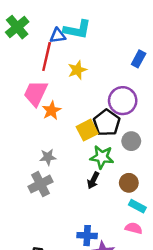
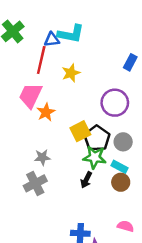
black pentagon: (107, 123) -> (97, 138), moved
cyan rectangle: (137, 206) -> (120, 167), moved

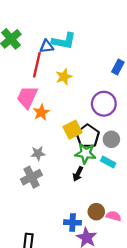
brown circle: (121, 182) -> (96, 212), moved

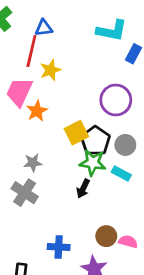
cyan L-shape: (64, 41) -> (112, 31), moved
yellow star: (64, 77) -> (50, 70), moved
gray cross: (31, 177) -> (25, 193), turned -30
blue cross: (73, 222) -> (59, 247), moved

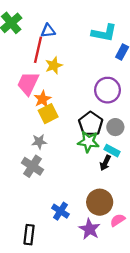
yellow square: (76, 133) -> (48, 114), moved
black arrow: (83, 188) -> (105, 163), moved
brown circle: (106, 236) -> (100, 202), size x1.5
pink semicircle: (128, 242) -> (118, 220), moved, turned -48
blue cross: (59, 247) -> (60, 211), turned 30

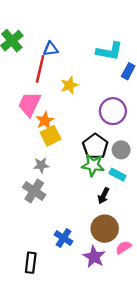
yellow star: (54, 65) -> (69, 85), moved
black arrow: (105, 163) -> (103, 196), moved

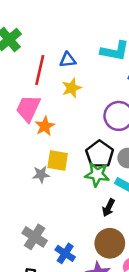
blue triangle: (51, 49) -> (68, 60), moved
yellow square: (51, 136) -> (58, 160), moved, turned 36
gray cross: (34, 191) -> (35, 237), moved

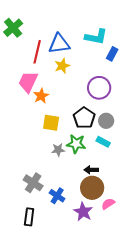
blue triangle: (68, 60) -> (59, 44), size x1.6
gray star: (41, 175) -> (58, 150), moved
green star: (97, 175) -> (76, 144), moved
black arrow: (109, 208) -> (91, 170), moved, turned 64

